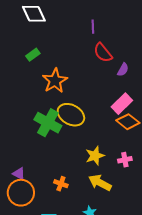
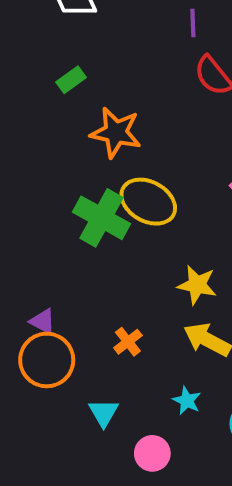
orange star: (55, 81) -> (116, 133), turned -30
yellow star: (95, 156) -> (197, 285), turned 30
orange cross: (61, 184) -> (128, 342), turned 32

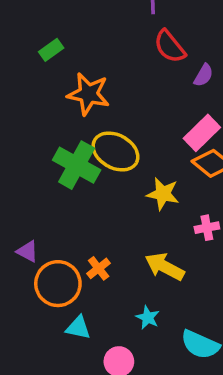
yellow star: (197, 285) -> (163, 194), moved
orange circle: (47, 360) -> (58, 284), moved
cyan triangle: (104, 413) -> (78, 328), turned -48

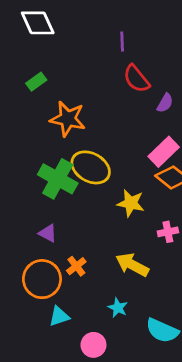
purple triangle: (27, 251) -> (48, 233), moved
cyan triangle: (78, 328) -> (59, 316), turned -30

